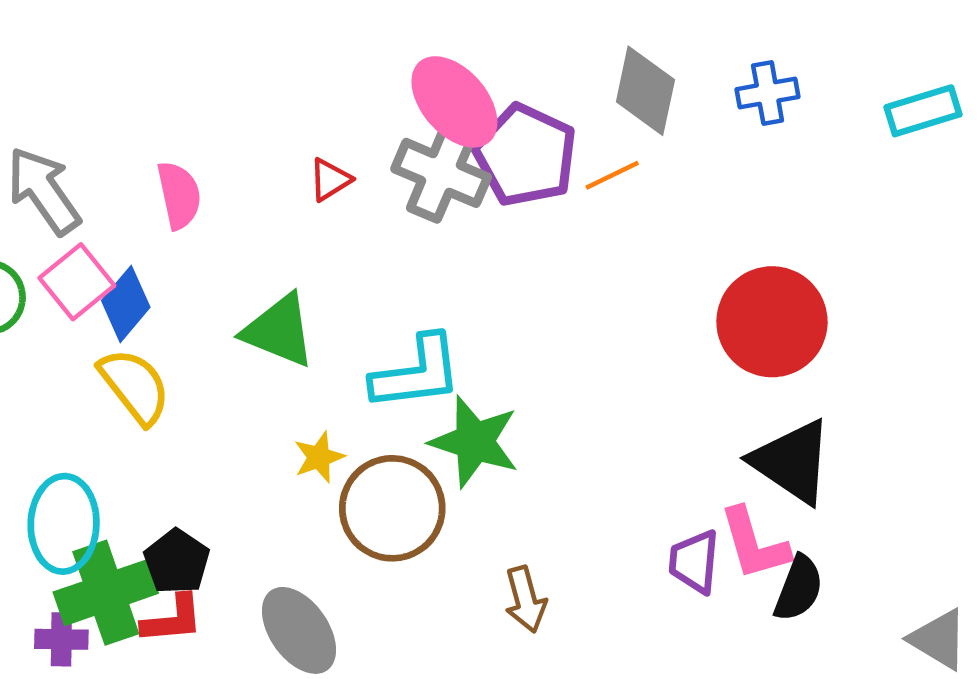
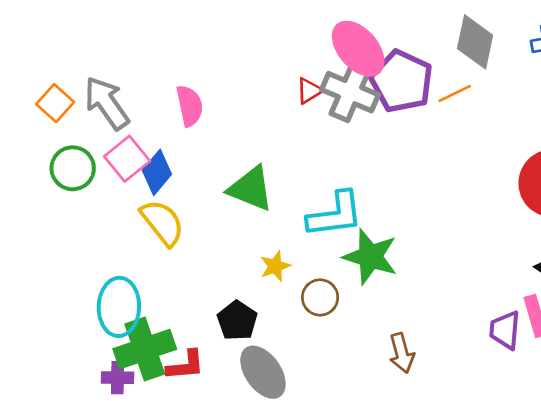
red triangle: (330, 180) -> (309, 91), moved
brown circle: (392, 508) -> (320, 297), size x0.6
black pentagon: (177, 562) -> (237, 321), moved

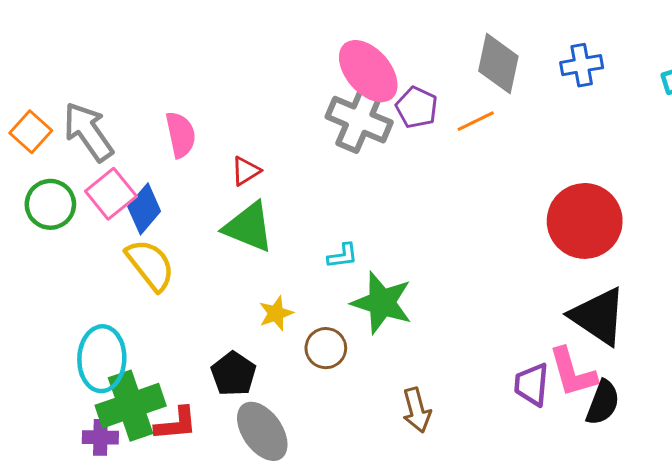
purple pentagon: (402, 81) -> (417, 107), size x0.6
red triangle: (309, 91) -> (246, 171), moved
cyan L-shape: (335, 214) -> (342, 256), size x0.5

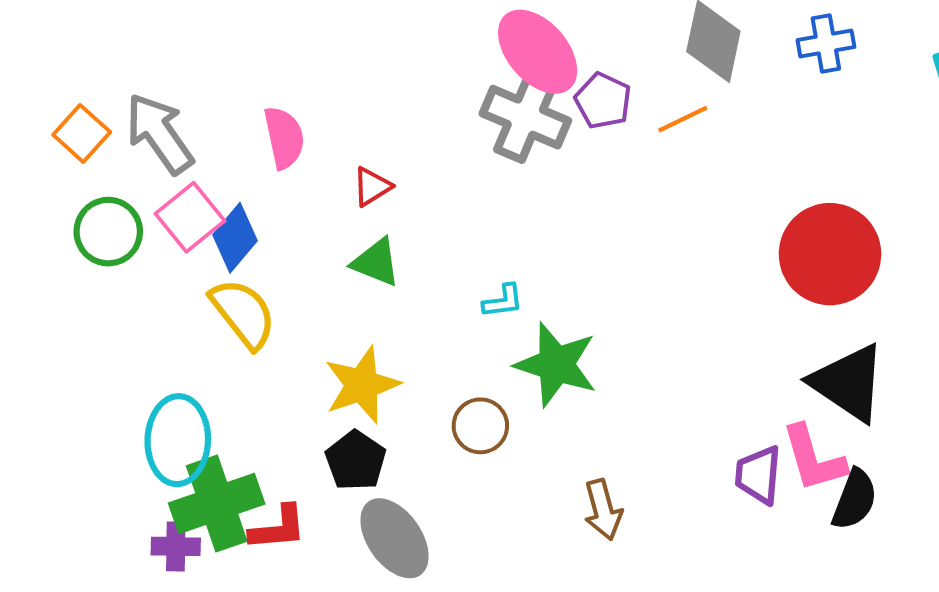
green triangle: (249, 227) -> (376, 262), size x0.7
yellow star: (276, 313) -> (362, 385), moved, size x1.6

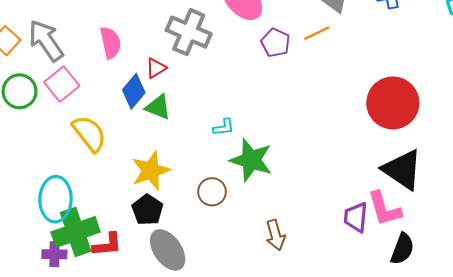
purple pentagon: (603, 101) -> (275, 43), moved
gray cross: (525, 117) -> (189, 32), moved
blue diamond: (235, 238) -> (134, 91), moved
black semicircle: (855, 499) -> (402, 249), moved

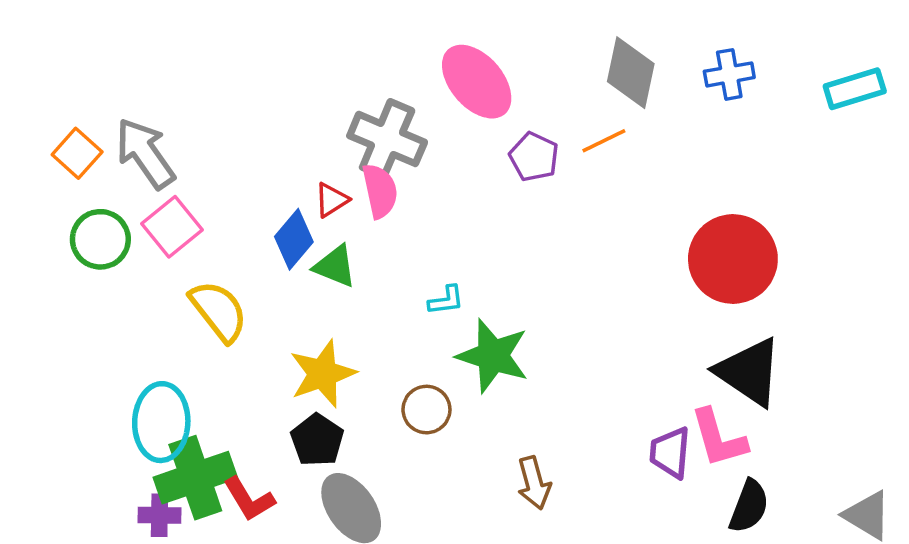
pink semicircle: (110, 43) -> (380, 191), moved
red L-shape: (107, 245) -> (249, 499), turned 64

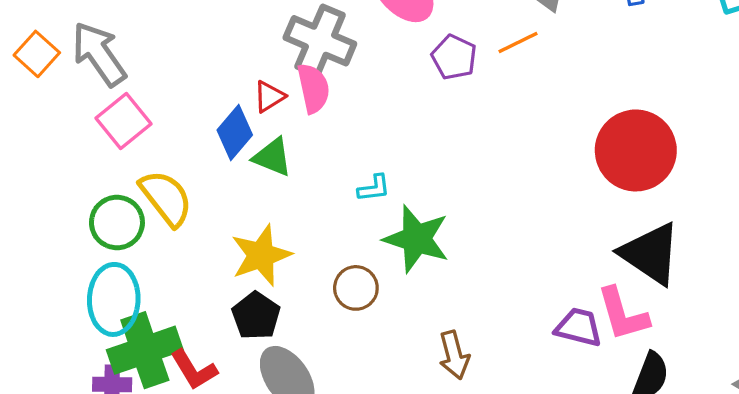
green circle: (100, 239) -> (117, 222), moved
purple trapezoid: (670, 453) -> (578, 327), turned 99

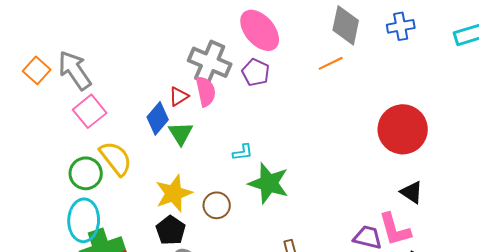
purple pentagon: (454, 57) -> (256, 72), moved
green triangle: (272, 157) -> (181, 133), turned 36
black triangle: (651, 254) -> (412, 192), size x0.6
brown circle: (356, 288) -> (217, 205), moved

